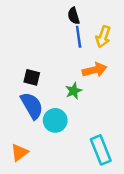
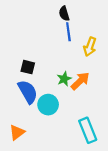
yellow arrow: (103, 37) -> (90, 47), moved
orange arrow: (95, 70) -> (80, 81), moved, turned -30

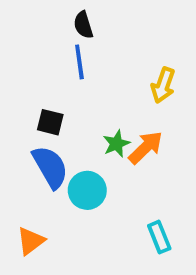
black semicircle: (64, 14) -> (83, 25), moved
blue line: (68, 32) -> (79, 62), moved
cyan rectangle: (88, 130) -> (159, 237), size x0.7

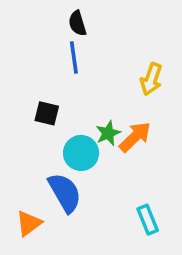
blue semicircle: (50, 167) -> (65, 193), moved
cyan circle: (87, 190) -> (81, 153), moved

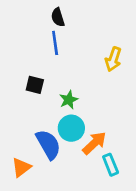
green star: (108, 133) -> (69, 100), moved
orange arrow: (135, 137) -> (94, 143), moved
cyan circle: (81, 153) -> (71, 128), moved

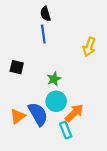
black square: (35, 85) -> (17, 67), moved
cyan rectangle: (111, 165) -> (66, 130), moved
orange triangle: (21, 167) -> (18, 116), moved

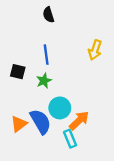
blue line: (43, 34) -> (46, 55), moved
green star: (54, 79) -> (44, 81), moved

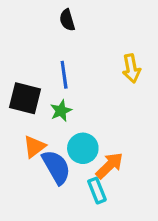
yellow arrow: (95, 50) -> (131, 69), turned -30
black square: (18, 72) -> (25, 98), size x1.5
orange triangle: (19, 124) -> (34, 147), moved

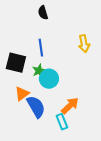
cyan circle: (83, 148) -> (49, 79), moved

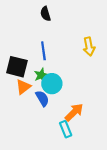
orange triangle: (22, 94) -> (23, 87), moved
blue semicircle: (36, 107) -> (42, 98), moved, size x0.7

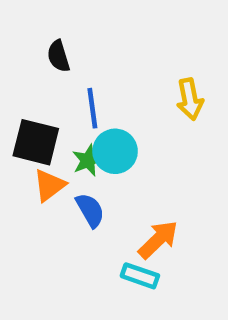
black semicircle: (46, 14) -> (58, 56), moved
cyan circle: (52, 84) -> (115, 151), moved
cyan rectangle: (66, 129) -> (140, 276), turned -49

